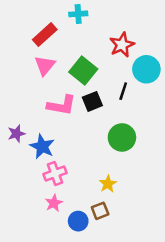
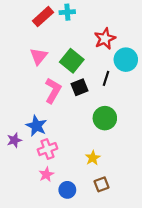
red rectangle: (45, 35) -> (43, 17), moved
pink L-shape: (61, 105) -> (53, 91), turned -70
purple star: (16, 134) -> (14, 140), moved
brown square: (100, 211) -> (102, 184), moved

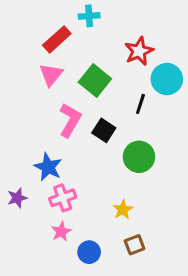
red rectangle: (43, 17) -> (57, 39), moved
black square: (79, 87) -> (104, 130), moved, turned -35
purple star: (14, 140) -> (17, 198), moved

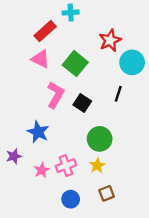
pink triangle: (51, 75) -> (40, 59), turned -42
black line: (140, 104) -> (118, 94), moved
green circle: (139, 157) -> (100, 139), moved
pink cross: (63, 198) -> (66, 166), moved
pink star: (61, 232) -> (42, 170), moved

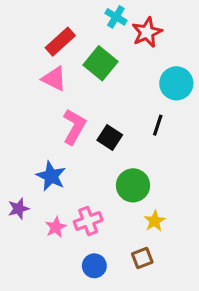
cyan cross: (71, 13) -> (116, 17), moved, turned 35
red star: (110, 40) -> (147, 32), moved
green square: (75, 64) -> (101, 63), moved
yellow star: (97, 166) -> (155, 221), moved

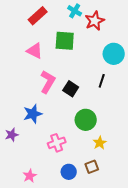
red rectangle: (60, 42) -> (38, 16), moved
green square: (101, 63) -> (65, 41), turned -35
blue star: (51, 176) -> (33, 114), turned 30
pink star: (56, 227) -> (30, 176), moved
blue circle: (94, 266) -> (69, 172), moved

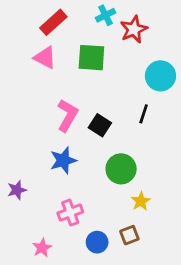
cyan cross: (75, 11) -> (106, 15), turned 32
pink triangle: (35, 51) -> (45, 58), moved
blue star: (33, 114) -> (63, 160), moved
pink cross: (57, 143) -> (70, 213), moved

